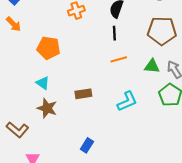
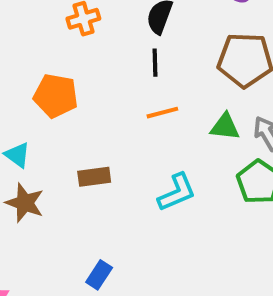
orange pentagon: (48, 48) -> (56, 96), moved

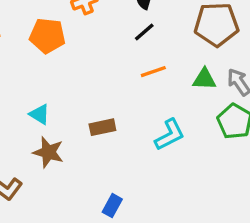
black line: (155, 63) -> (144, 32), turned 55
orange pentagon: (56, 96) -> (47, 36), moved

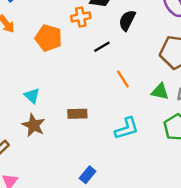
black line: (144, 32) -> (102, 47), moved
orange line: (153, 72) -> (123, 79), turned 66
blue rectangle: (112, 206) -> (88, 175), moved

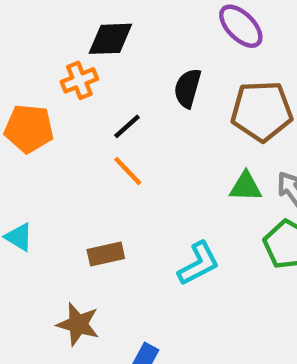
black semicircle: (127, 20) -> (188, 88), moved
orange line: (123, 79) -> (128, 171), moved
brown star: (34, 125) -> (78, 324), moved

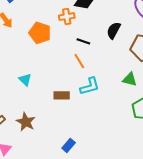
black line: (127, 126) -> (83, 41), turned 48
cyan L-shape: (199, 264) -> (90, 86), moved
brown star: (78, 324) -> (26, 122), moved

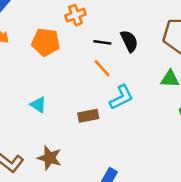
black semicircle: (114, 30) -> (129, 41), moved, turned 138

